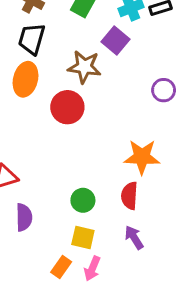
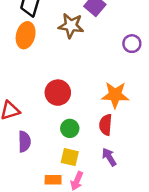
red circle: (67, 107) -> (58, 93), moved
orange rectangle: (61, 267) -> (53, 180), turned 56

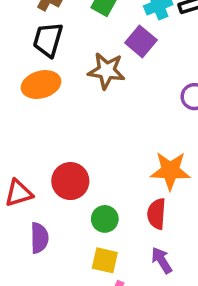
orange ellipse: (26, 35) -> (41, 85), turned 60
red circle: (58, 93) -> (70, 181), moved

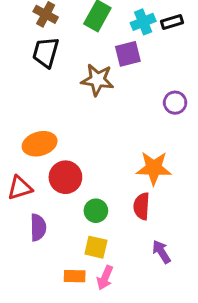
purple square: (141, 41) -> (128, 54), turned 36
orange ellipse: (41, 85) -> (40, 144), moved
purple arrow: (162, 260) -> (161, 252), moved

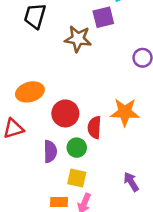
red circle: (65, 177) -> (65, 113), moved
red semicircle: (142, 206) -> (94, 127), moved
purple semicircle: (38, 227) -> (50, 151), moved

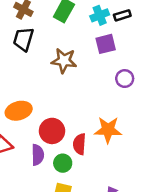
purple square: (103, 17) -> (106, 44), moved
purple semicircle: (50, 151) -> (38, 155), moved

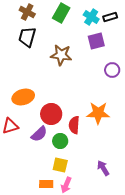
cyan cross: (100, 15) -> (91, 17), turned -35
purple semicircle: (38, 155) -> (39, 134), turned 48

